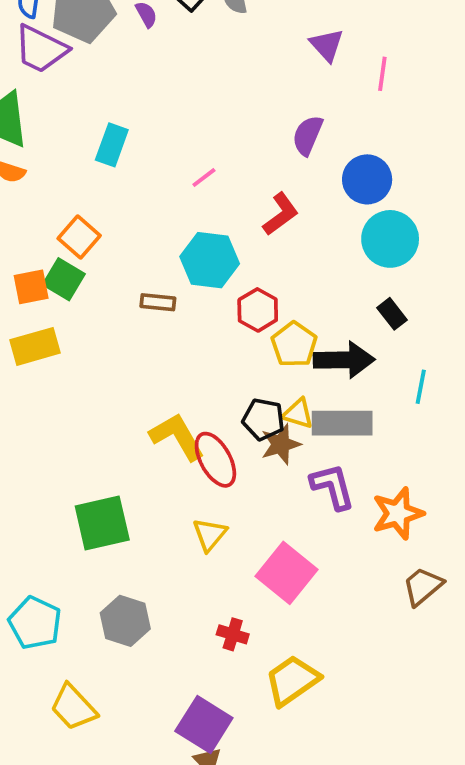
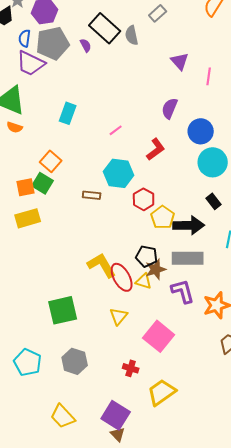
yellow triangle: (298, 414) -> (144, 281), moved
yellow trapezoid: (73, 707) -> (63, 416), moved

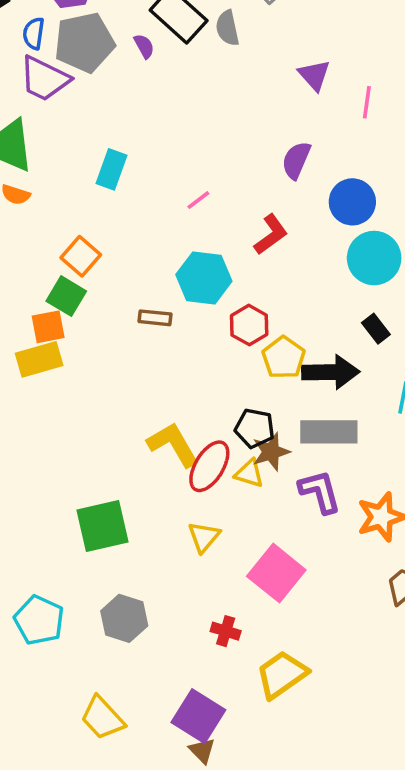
orange square: (26, 187) -> (48, 327), moved
red ellipse: (122, 277) -> (209, 466), turned 60

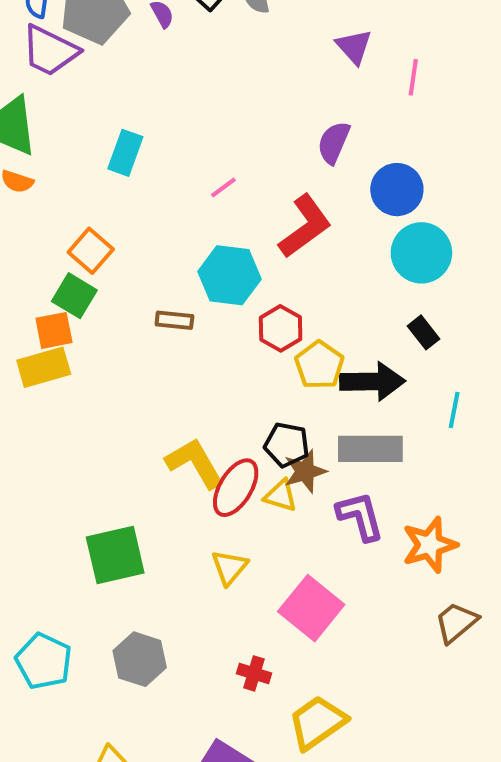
red L-shape: (271, 234) -> (305, 226), size x1.4

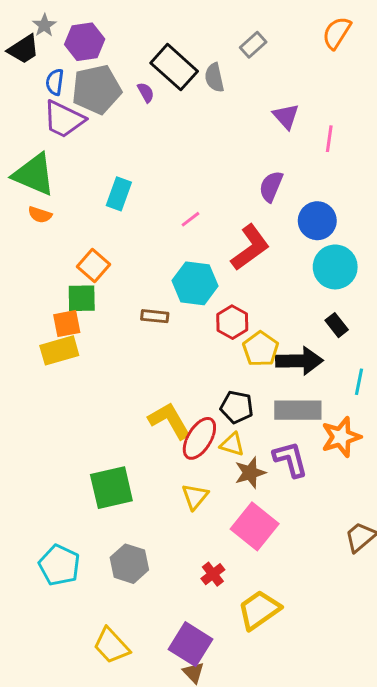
green square: (74, 296) -> (82, 298), turned -32
brown star: (305, 471) -> (250, 473), moved
orange star: (430, 545) -> (341, 437), moved
red cross: (254, 673) -> (213, 574), turned 35

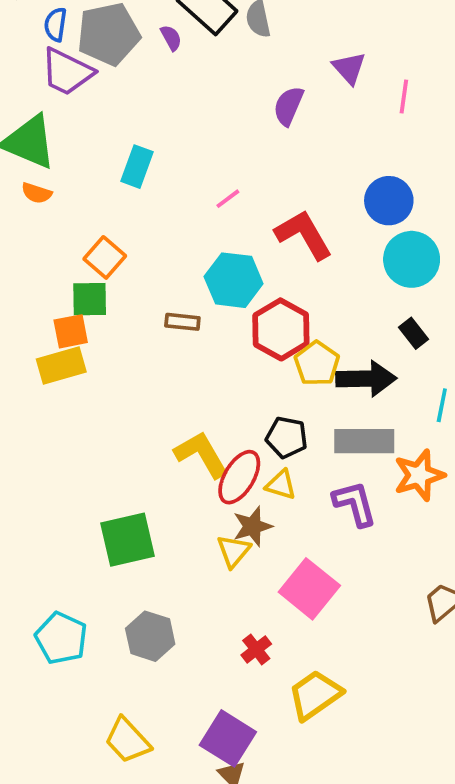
purple semicircle: (271, 186) -> (288, 106), moved
red L-shape: (250, 248) -> (304, 235), turned -84
red hexagon: (232, 322) -> (281, 329), size x1.4
brown star: (250, 473) -> (252, 526), moved

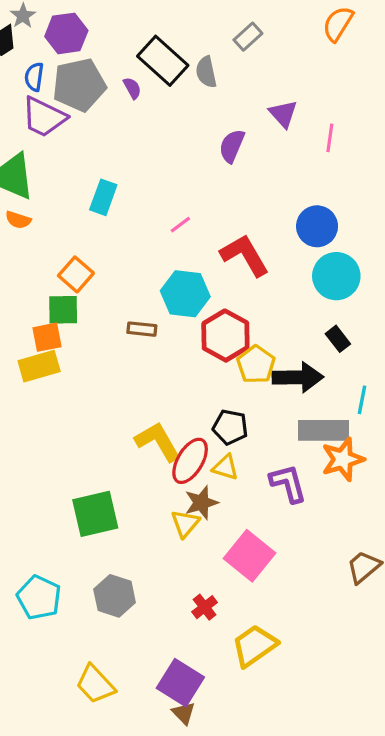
gray rectangle: (364, 441) -> (323, 430), moved

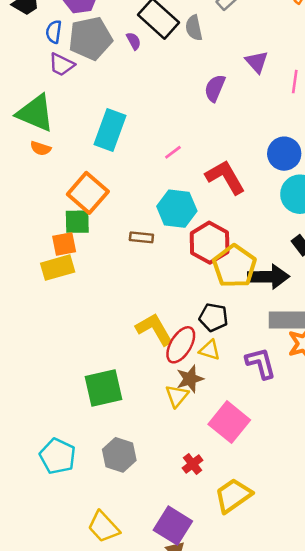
purple trapezoid: (44, 117) -> (62, 65), size x0.7
cyan rectangle: (103, 197) -> (110, 130), size x1.4
orange square: (76, 274) -> (88, 193), size x1.4
yellow pentagon: (256, 364) -> (234, 266), size x1.4

